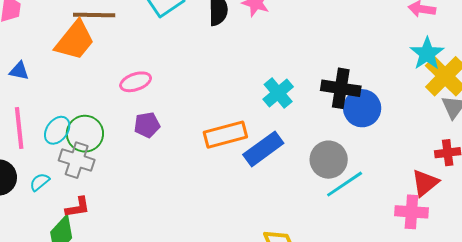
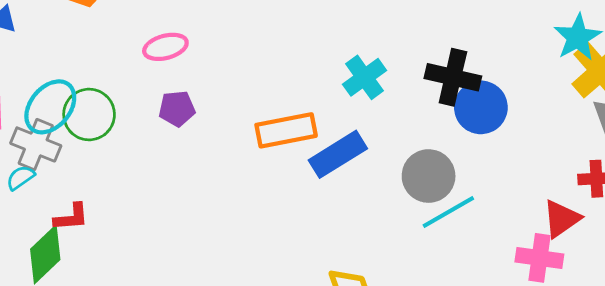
cyan ellipse: (57, 130) -> (50, 107), size x1.4
gray cross: (77, 160) -> (36, 144), moved

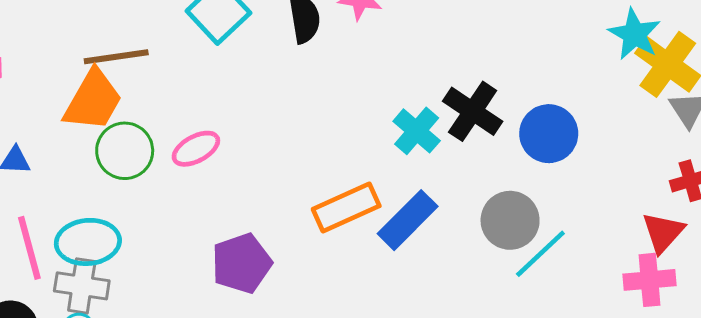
black cross: (453, 77) -> (473, 111), moved, turned 34
cyan ellipse: (50, 107) -> (88, 242), turned 58
purple pentagon: (177, 109) -> (242, 263), moved, size x1.5
green circle: (89, 114) -> (125, 151), moved

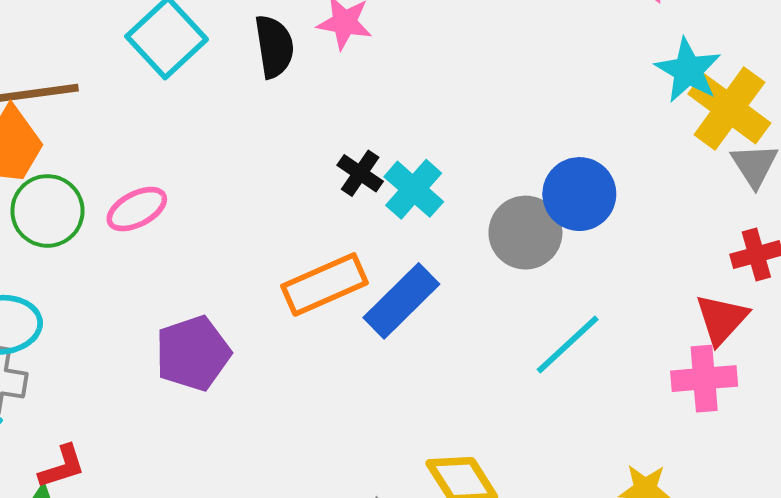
black cross: (473, 111) -> (360, 173), moved, size x0.6
gray circle: (510, 220) -> (525, 233), moved

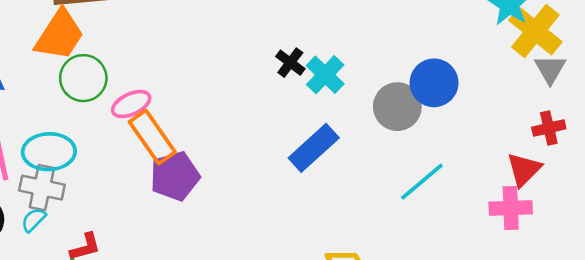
pink ellipse: (137, 209) -> (131, 104), moved
orange rectangle: (325, 284) -> (152, 137), moved, turned 76

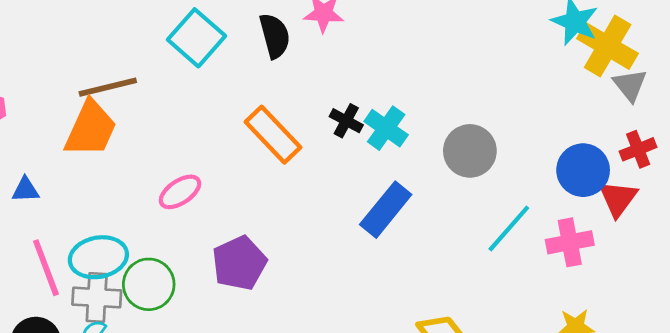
green circle: (83, 78) -> (149, 284), moved
blue circle: (434, 83) -> (583, 170), moved
orange rectangle: (152, 137) -> (273, 135), moved
pink cross: (511, 208) -> (570, 242), moved

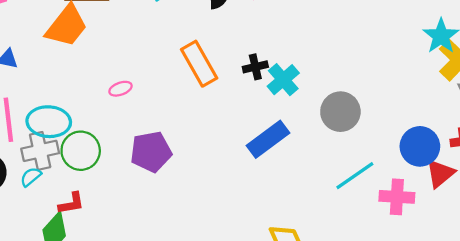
black cross: (346, 121) -> (255, 67), turned 35
pink ellipse: (180, 192) -> (120, 89), size x0.7
gray cross: (97, 298) -> (40, 151), turned -30

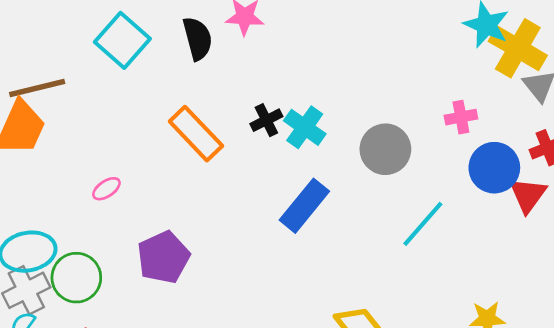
pink cross: (397, 197) -> (461, 117), moved, size x0.7

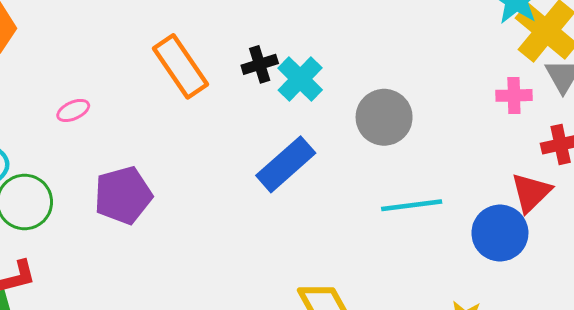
pink cross: (461, 117) -> (514, 95), moved
blue circle: (494, 168) -> (500, 233), moved
cyan line: (423, 224) -> (412, 205), turned 32

